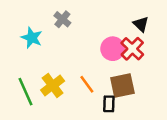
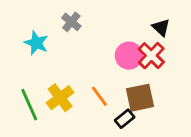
black rectangle: (109, 104) -> (125, 119), turned 49

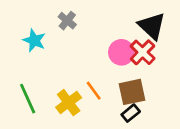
black triangle: (161, 28) -> (152, 26), size x1.6
yellow cross: (60, 98) -> (69, 103), moved
black rectangle: (125, 119) -> (131, 113), moved

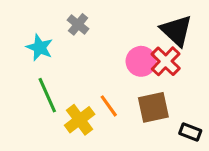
green line: (28, 99) -> (47, 95), moved
black rectangle: (131, 113) -> (190, 132), moved, turned 60

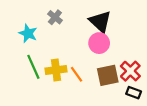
black triangle: (176, 31) -> (100, 22), moved
red cross: (166, 61) -> (130, 71), moved
yellow cross: (80, 120) -> (56, 70), moved, turned 30

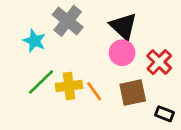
gray cross: (55, 17) -> (68, 21), size x1.6
green line: (33, 67) -> (41, 82), turned 70
red cross: (130, 71) -> (159, 62), moved

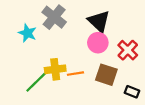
green line: (41, 82) -> (36, 82), moved
orange line: (94, 91) -> (75, 74), turned -63
brown square: (133, 93) -> (106, 75), turned 30

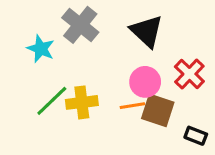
pink circle: (98, 43) -> (145, 82), moved
orange line: (75, 74) -> (132, 106), moved
green line: (36, 82) -> (52, 101), moved

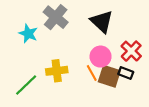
green line: (52, 101) -> (26, 85), moved
orange line: (132, 106) -> (92, 73), turned 70
black rectangle: (196, 136) -> (126, 73), moved

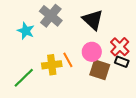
orange line: (92, 73) -> (68, 60), moved
black rectangle: (126, 73) -> (122, 62), moved

